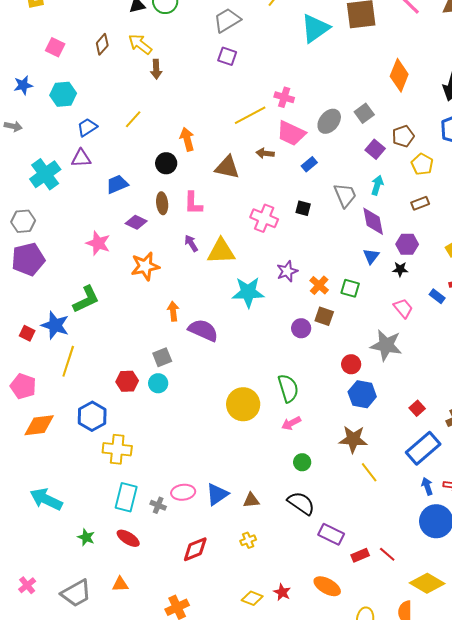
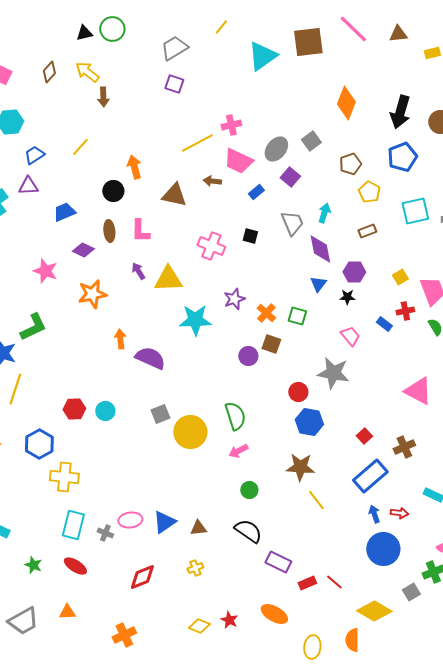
pink cross: (284, 97) -> (231, 125), turned -30
purple square: (375, 149) -> (290, 177), moved
gray square: (162, 357) -> (160, 414), moved

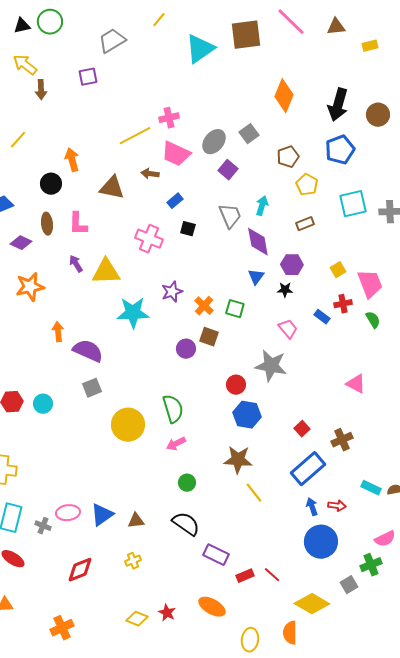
purple square: (174, 84) -> (88, 77), moved, turned -30
blue rectangle: (256, 192) -> (175, 201), moved
pink triangle: (418, 391) -> (356, 384), size x0.7
gray square: (160, 414) -> (92, 388), moved

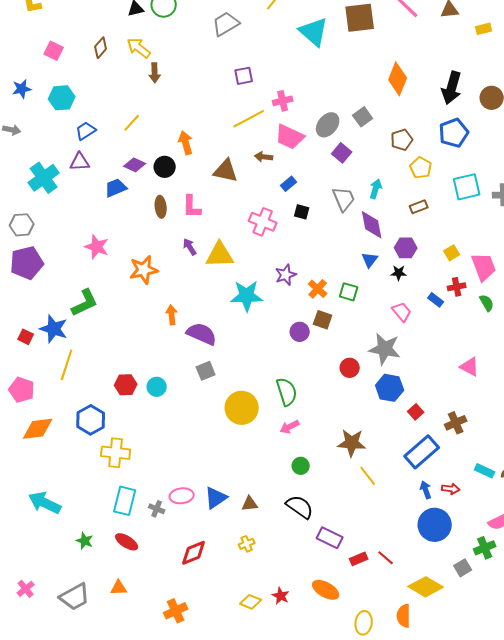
cyan triangle: (200, 49) -> (314, 32), turned -44
purple square: (88, 77) -> (244, 76), moved
purple diamond: (21, 243) -> (135, 165), moved
blue hexagon: (247, 415) -> (390, 388), moved

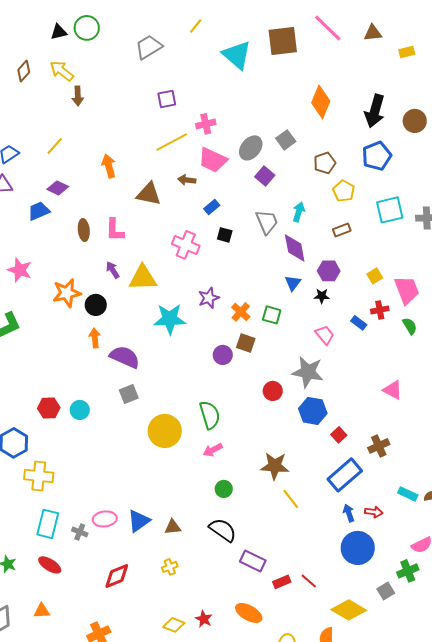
black circle: (165, 167) -> (96, 305), moved

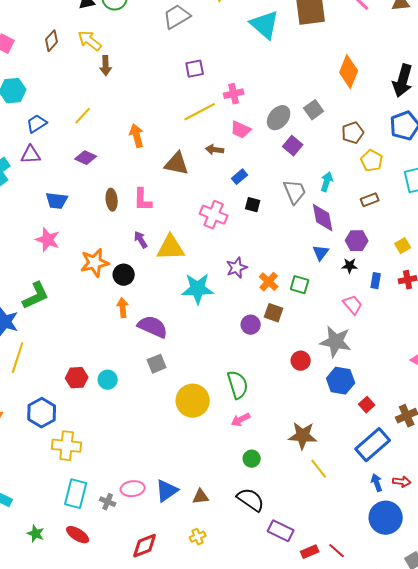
pink trapezoid: (213, 160) -> (241, 130), size x0.7
blue trapezoid: (39, 211) -> (57, 201), moved, turned -150
blue rectangle: (359, 323) -> (376, 281), moved, turned 63

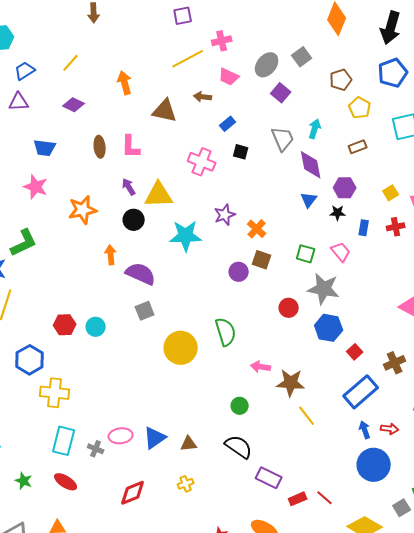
black circle: (124, 275) -> (134, 220), moved
green square: (300, 285) -> (306, 254), moved
pink arrow: (241, 420) -> (261, 367), moved, turned 36

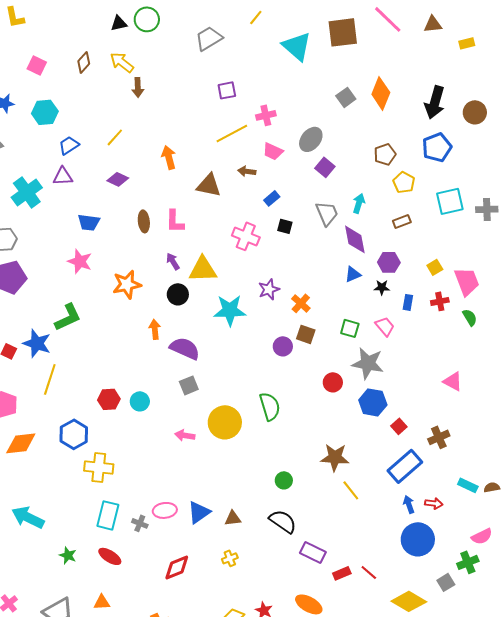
gray square: (302, 57) -> (346, 97), moved
blue triangle: (309, 200) -> (353, 274), turned 30
pink arrow: (261, 367) -> (185, 435), moved

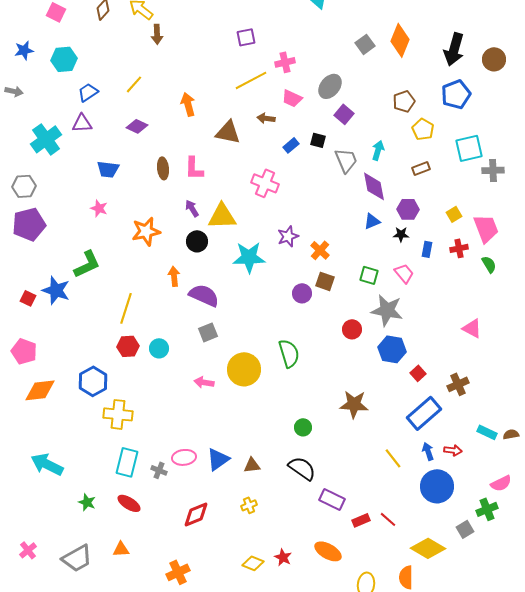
gray cross: (487, 209) -> (493, 170), moved
black square: (285, 226) -> (318, 140), moved
pink star: (80, 261) -> (99, 208), size x0.7
yellow line: (50, 379) -> (126, 308), moved
yellow line: (351, 490) -> (393, 458), moved

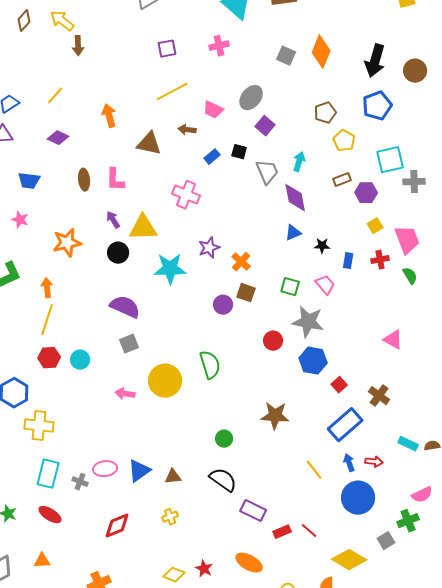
gray square: (365, 44) -> (286, 56), turned -30
pink cross: (285, 62) -> (219, 46), moved
purple hexagon: (408, 209) -> (366, 193), moved
orange arrow: (174, 276) -> (47, 288), moved
brown cross: (458, 384) -> (379, 396), turned -30

